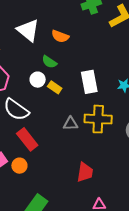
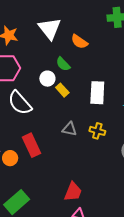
yellow cross: (98, 119) -> (97, 131), size x0.6
red rectangle: (27, 139) -> (32, 145), moved
red trapezoid: (85, 172) -> (73, 192), moved

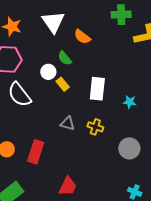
red rectangle: (32, 145) -> (36, 152), moved, turned 40

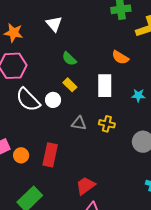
white triangle: (53, 22) -> (54, 24), size x0.7
orange semicircle: (82, 37) -> (120, 57), moved
white circle: (48, 72) -> (53, 100), moved
red trapezoid: (68, 186) -> (86, 186), turned -145

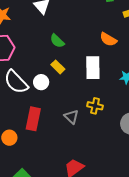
gray triangle: (79, 123) -> (71, 117), moved, turned 35
red rectangle: (50, 155) -> (33, 119), moved

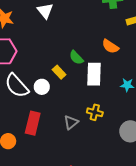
green semicircle: (57, 41) -> (76, 58), moved
gray triangle: (71, 117) -> (71, 122), turned 35

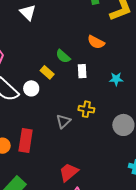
white rectangle: (94, 74) -> (82, 71), size x0.6
red rectangle: (33, 123) -> (26, 140), moved

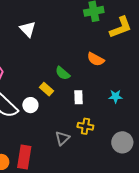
white rectangle: (82, 71) -> (78, 97), moved

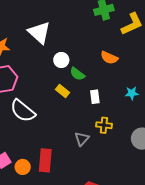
white triangle: (28, 29) -> (39, 32), size x1.4
white circle: (30, 105) -> (61, 60), moved

